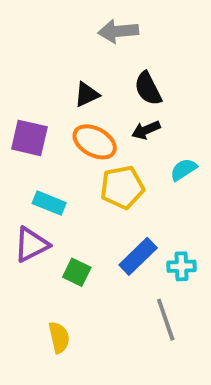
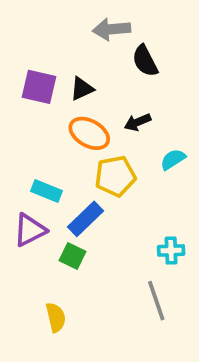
black semicircle: (148, 89) -> (145, 61), moved
purple square: (29, 138) -> (39, 87), moved
blue rectangle: (138, 256) -> (86, 219), moved

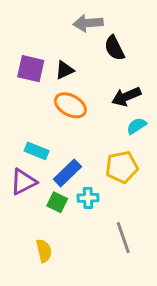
black arrow: (138, 122) -> (126, 97), moved, size x1.4
yellow pentagon: (115, 176) -> (122, 167), moved
cyan cross: (171, 250) -> (88, 198), moved

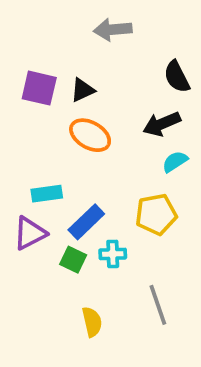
black semicircle: (114, 48) -> (177, 77), moved
cyan rectangle: (37, 151) -> (47, 194), turned -30
yellow semicircle: (44, 251) -> (92, 322), moved

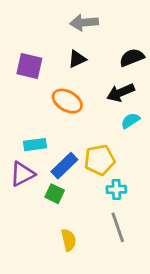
black semicircle: (177, 77) -> (132, 58), turned 95
black triangle: (83, 90) -> (77, 59), moved
yellow pentagon: (156, 214) -> (100, 160), moved
cyan cross: (113, 254) -> (116, 189), moved

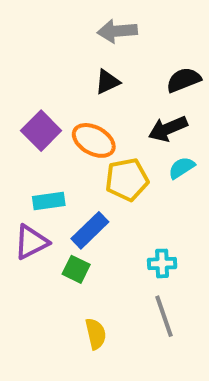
purple square: (29, 66) -> (41, 131), moved, turned 32
yellow pentagon: (100, 160) -> (127, 180), moved

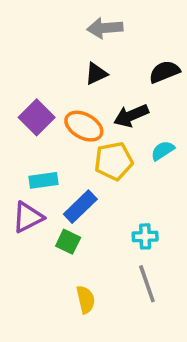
black arrow: (168, 129) -> (131, 116), moved

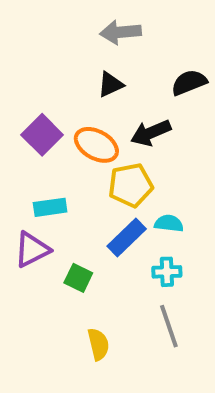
cyan semicircle: (163, 151) -> (169, 223), moved, turned 40
blue rectangle: (80, 207) -> (127, 238), moved

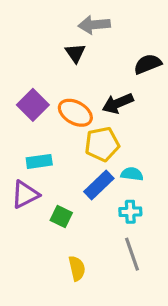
black triangle: (110, 84) -> (75, 53), moved, turned -40

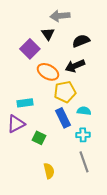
black semicircle: (148, 64) -> (81, 41), moved
purple square: (33, 105) -> (30, 49), moved
blue rectangle: (99, 185) -> (63, 118), turned -72

